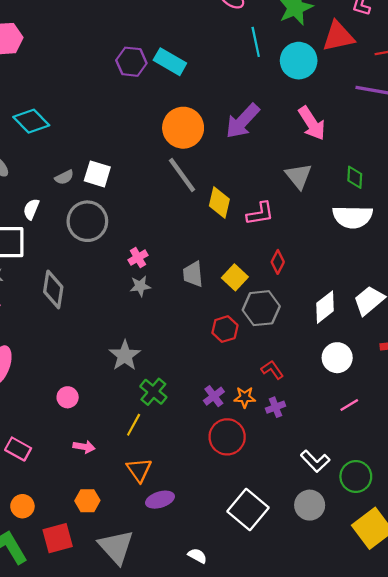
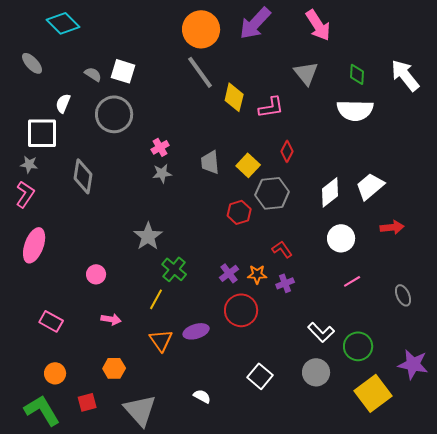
gray semicircle: (64, 177) -> (93, 74), turned -120
purple ellipse: (160, 500) -> (196, 331), moved
white square: (248, 510) -> (260, 376), size x0.7
red square: (58, 538) -> (87, 402), size x0.7
white semicircle: (197, 556) -> (202, 396), moved

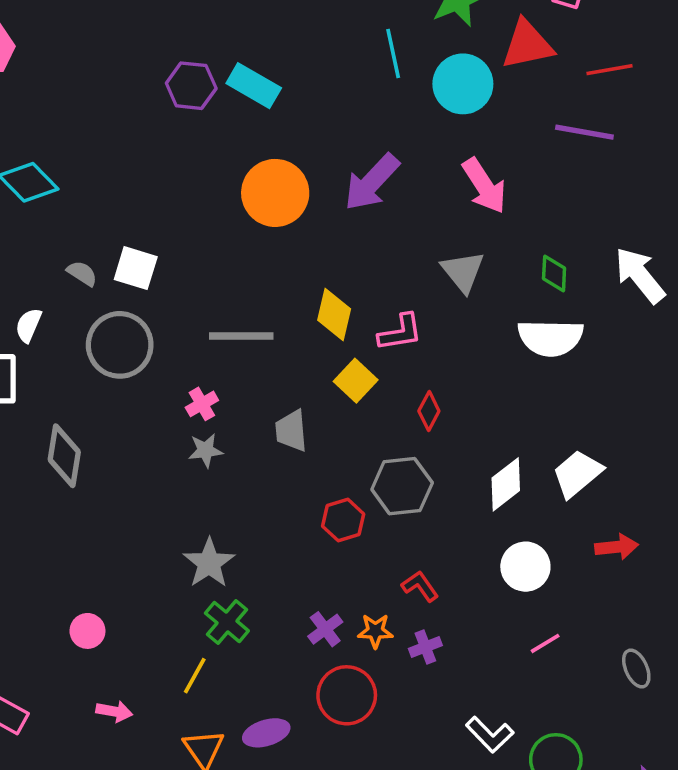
gray line: (200, 72) -> (241, 336), moved, turned -54
yellow square: (248, 165) -> (356, 381), moved
gray star: (148, 236) -> (209, 563), moved

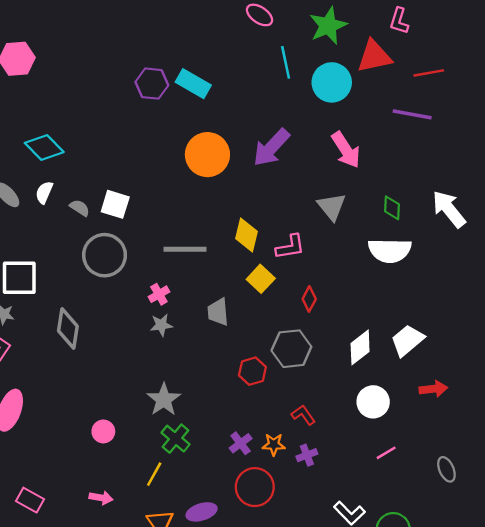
white semicircle: (28, 325) -> (44, 192), moved
pink circle: (87, 631) -> (103, 431), moved

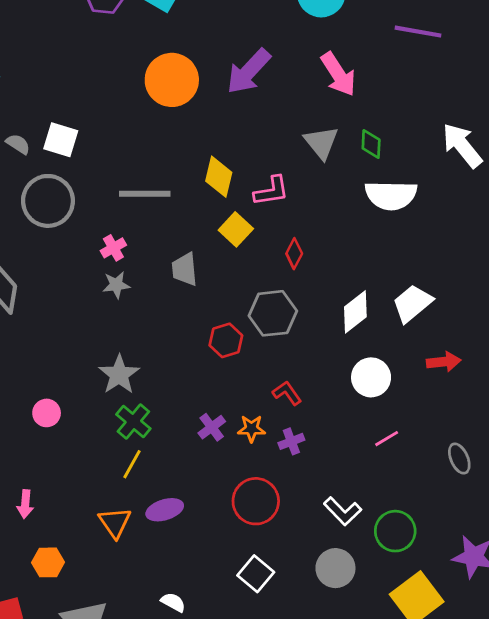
green diamond: (392, 208) -> (371, 144), moved
yellow line: (154, 474) -> (132, 464), moved
red circle: (255, 487) -> (256, 501), moved
pink arrow: (101, 498) -> (25, 504), moved, turned 85

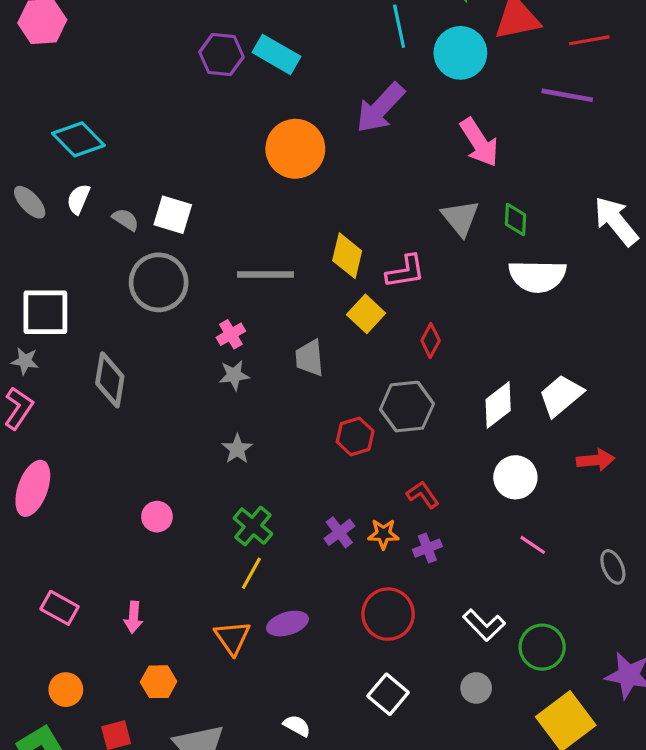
purple arrow: (249, 71) -> (380, 108), moved
gray star: (119, 375) -> (237, 449), moved, size x0.7
pink line: (387, 439) -> (533, 545), turned 65
gray circle: (335, 568) -> (476, 688), size x0.7

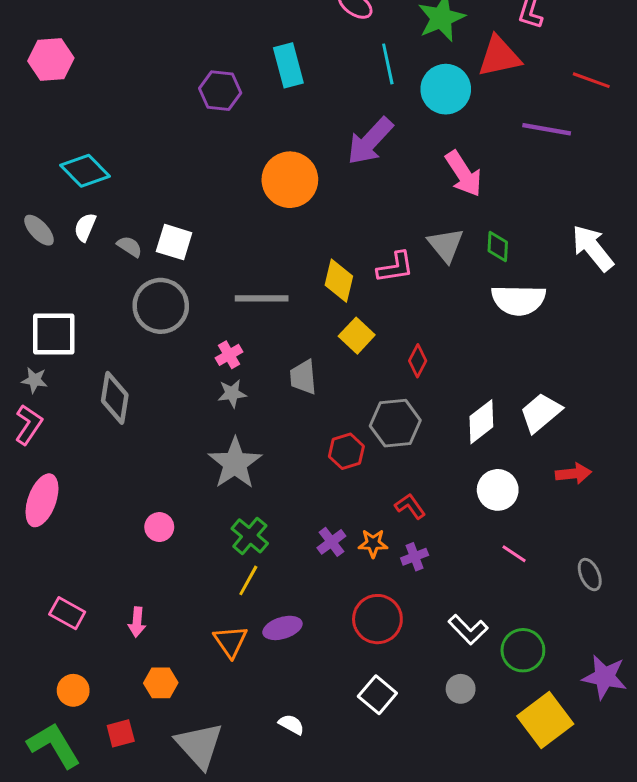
red line: (589, 40) -> (591, 80), moved, turned 30
cyan rectangle: (276, 54) -> (288, 65), moved, turned 45
pink L-shape: (405, 271) -> (395, 267), moved
gray star: (237, 449) -> (235, 463), size x1.8

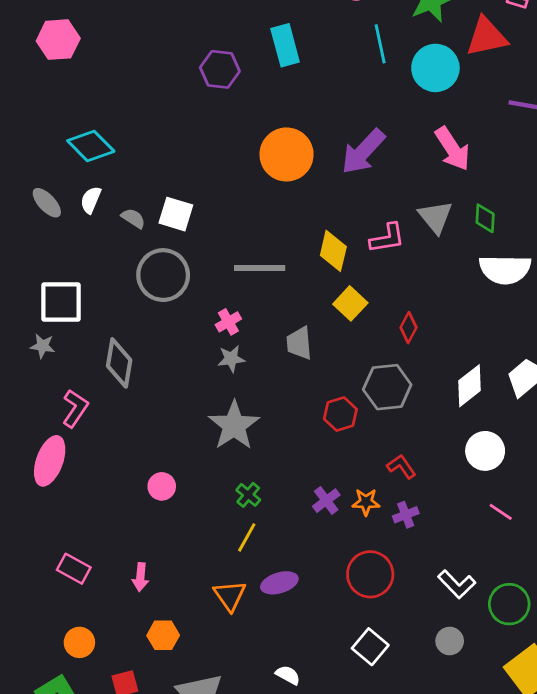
purple arrow: (370, 141) -> (363, 152), moved
pink L-shape: (29, 425) -> (75, 408), moved
green cross: (250, 536) -> (248, 495), size x0.7

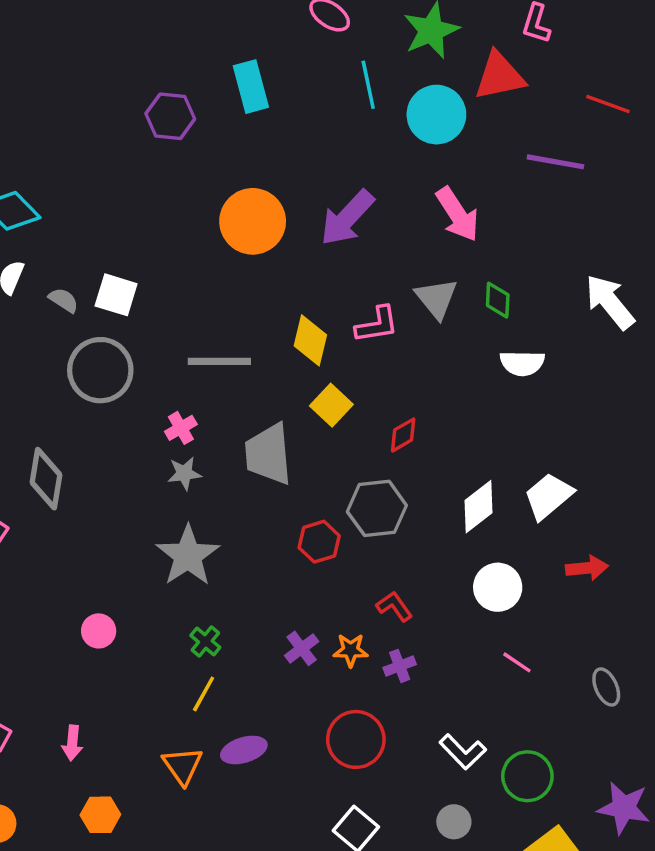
white semicircle: (505, 269) -> (522, 363), size x0.7
red diamond: (408, 328) -> (403, 435), turned 32
gray trapezoid: (299, 343) -> (268, 454), size x1.5

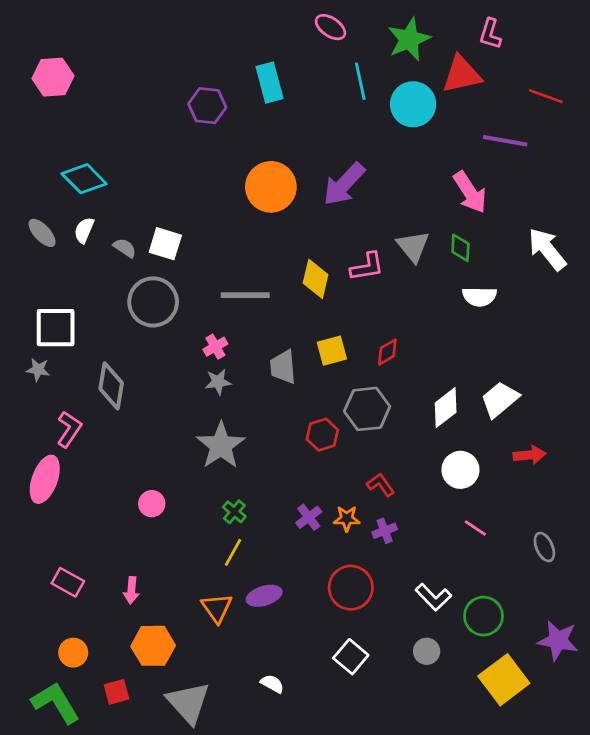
pink arrow: (457, 214) -> (470, 192), moved
yellow square: (331, 405) -> (332, 351), moved, turned 32
gray trapezoid: (268, 454) -> (283, 367), size x0.7
orange hexagon: (100, 815) -> (153, 646), size x1.4

